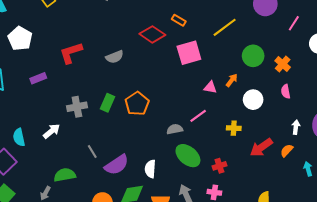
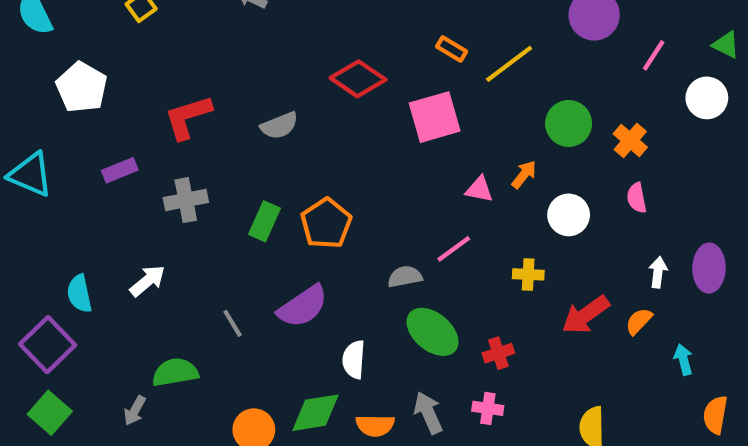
orange rectangle: (179, 20) -> (452, 49), moved
gray cross: (77, 107) -> (186, 200), moved
purple semicircle: (117, 165) -> (303, 306), moved

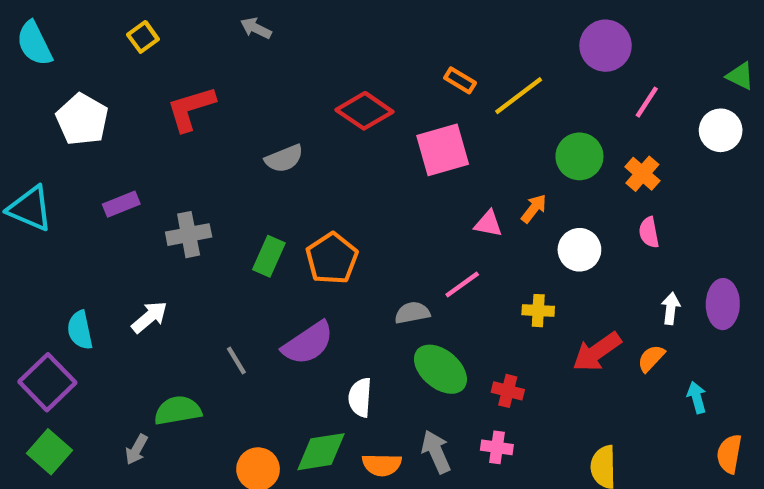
pink line: (654, 55) -> (647, 102), moved
red L-shape: (188, 117) -> (191, 109), moved
red cross: (498, 353) -> (508, 391), turned 32

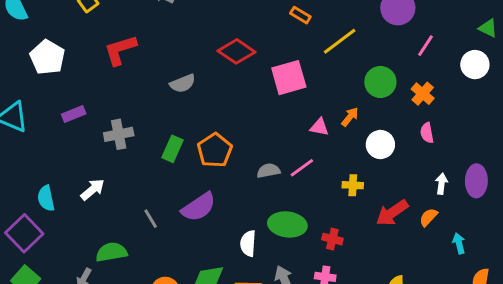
orange rectangle: (460, 80) -> (300, 15), moved
gray semicircle: (412, 313) -> (268, 171), moved
green ellipse: (440, 369) -> (287, 224), turned -33
white semicircle: (360, 397) -> (248, 243), moved

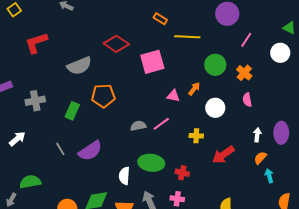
yellow line: (340, 41) -> (187, 37), turned 40
gray semicircle: (183, 83) -> (79, 66), size x1.4
orange pentagon: (215, 150) -> (103, 96), moved, turned 30
orange semicircle: (428, 217) -> (260, 158), moved
gray line: (151, 219) -> (60, 149), moved

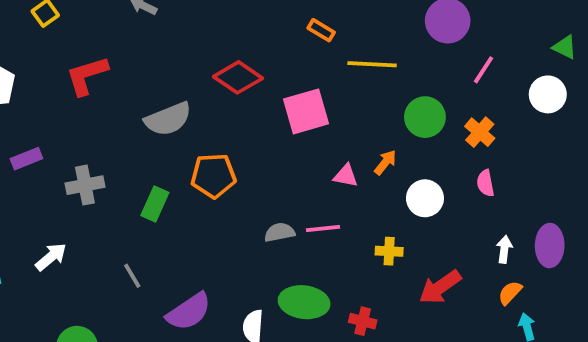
pink line: (161, 124) -> (323, 229), turned 30
purple semicircle: (90, 151) -> (189, 312), moved

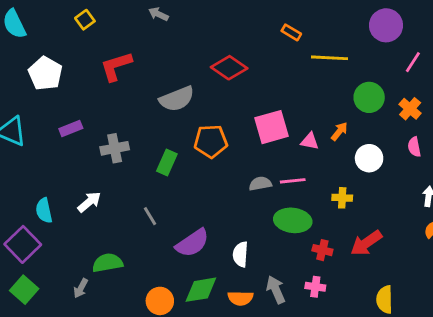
pink square: (306, 111) -> (272, 127), moved
red arrow: (440, 287) -> (366, 243), moved
green ellipse: (304, 302) -> (293, 220), moved

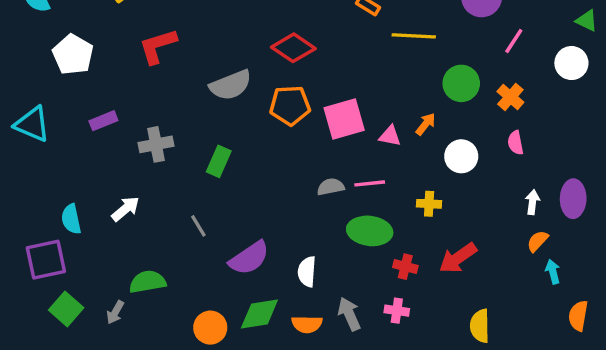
orange pentagon: (211, 141) -> (290, 105), moved
purple square: (23, 244) -> (46, 260), turned 32
green square: (24, 290) -> (66, 309), moved

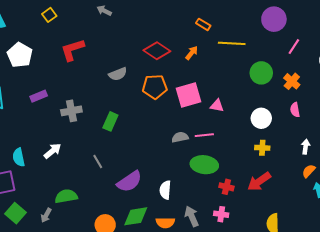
gray semicircle: (231, 85) -> (118, 74), size x0.7
orange arrow: (426, 124) -> (192, 53), moved
yellow cross: (429, 204) -> (262, 148), moved

